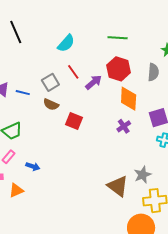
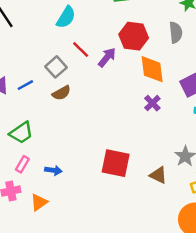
blue line: (23, 93) -> (25, 85), turned -32
brown semicircle: (51, 104) -> (61, 93), turned -42
red square: (74, 121) -> (116, 163), moved, size x1.4
brown triangle: (118, 186) -> (158, 175), size x0.7

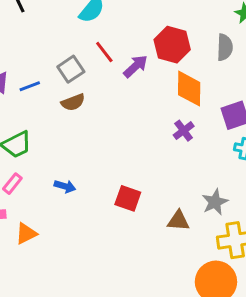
red square: (116, 163) -> (128, 198), size x0.7
blue arrow: (53, 170) -> (65, 186), moved
brown triangle: (158, 175) -> (178, 221), turned -30

